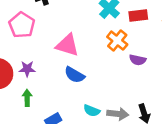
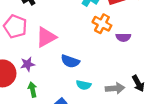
pink triangle: (67, 45) -> (46, 37), moved, turned -35
cyan semicircle: (92, 111) -> (84, 85), moved

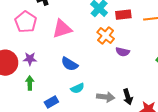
pink triangle: (46, 37) -> (62, 29), moved
cyan semicircle: (84, 85) -> (77, 88), turned -48

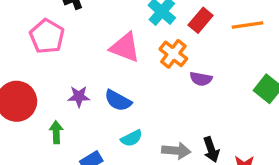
red rectangle: (123, 15) -> (201, 20), turned -42
pink triangle: (62, 29) -> (125, 47), moved, turned 40
purple star: (30, 59) -> (79, 96), moved

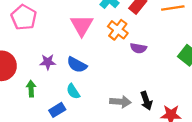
pink triangle: (125, 47) -> (82, 25), turned 40
cyan semicircle: (132, 138) -> (73, 91), moved, turned 84

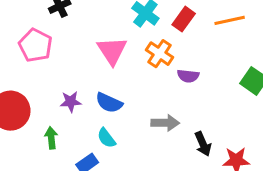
gray arrow: (120, 102) -> (165, 123), moved

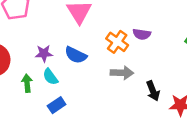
orange cross: (160, 54) -> (117, 42), moved
cyan semicircle: (106, 138) -> (50, 77), moved

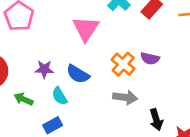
cyan semicircle: (50, 77) -> (60, 96), moved
green arrow: (27, 83) -> (24, 99), turned -66

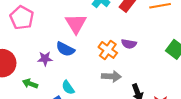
blue semicircle: (78, 74) -> (65, 49), moved
cyan semicircle: (60, 96) -> (68, 87), moved

